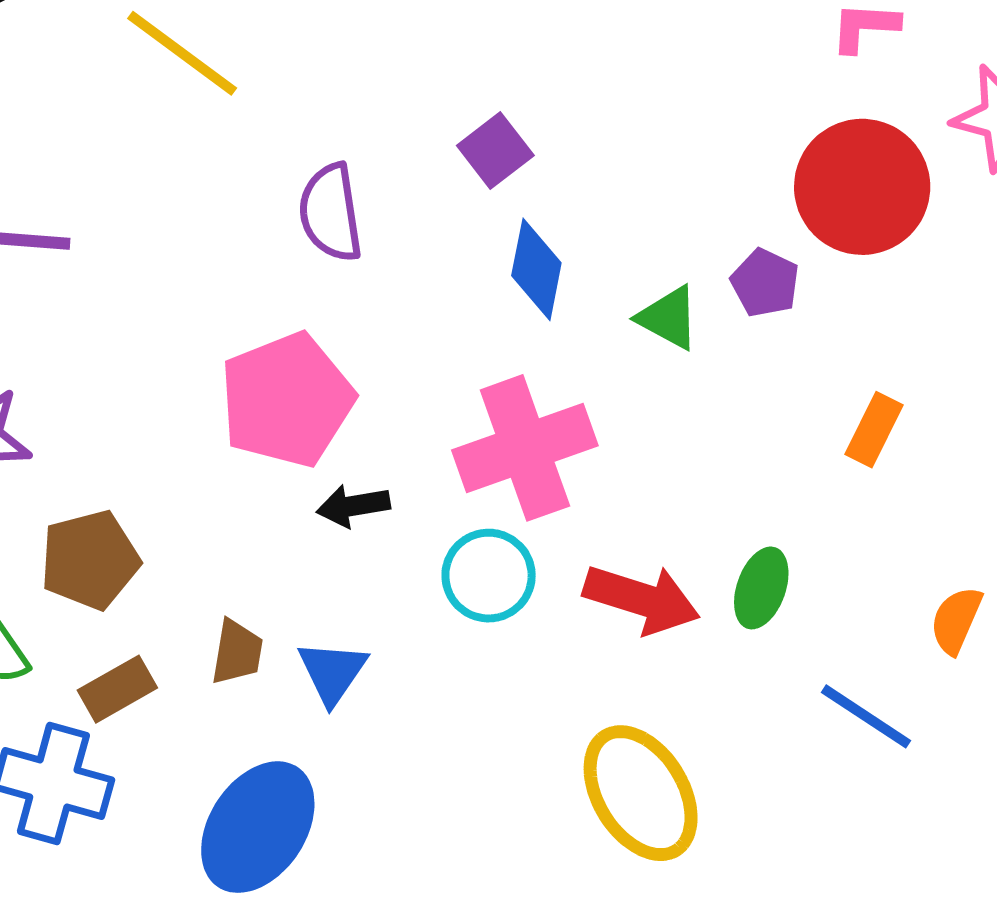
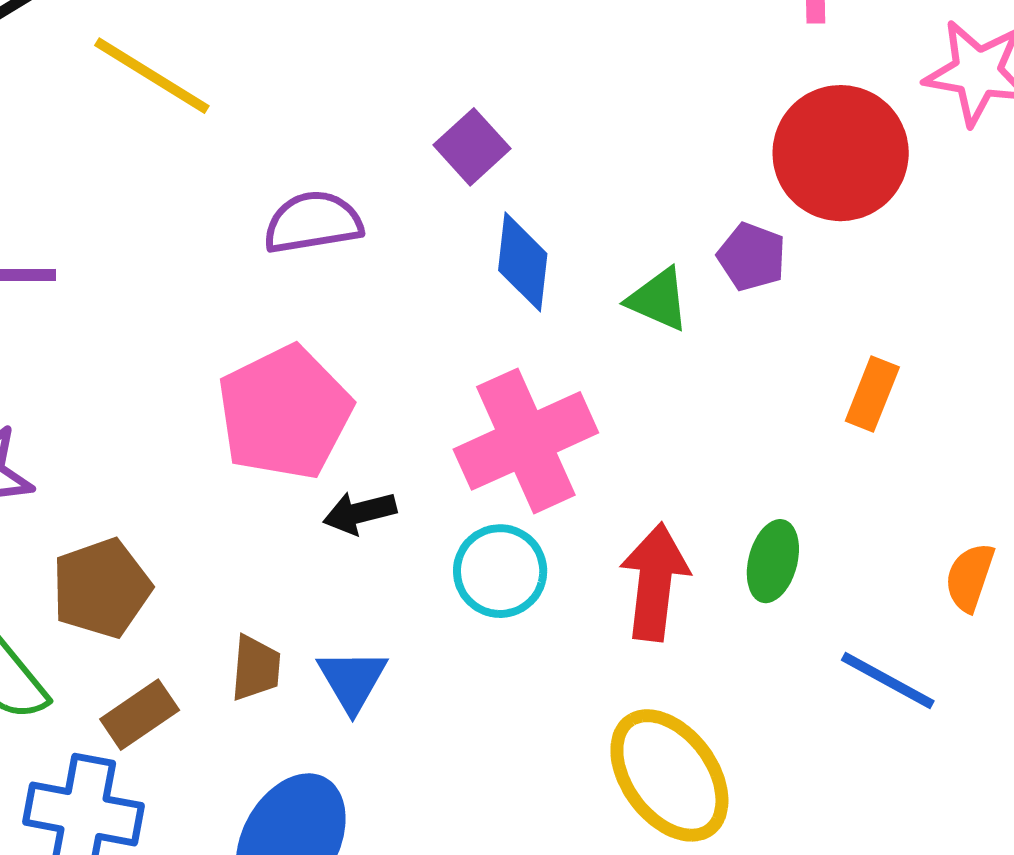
purple semicircle: (331, 213) -> (313, 222), turned 94
red arrow: (642, 599) -> (655, 582), turned -96

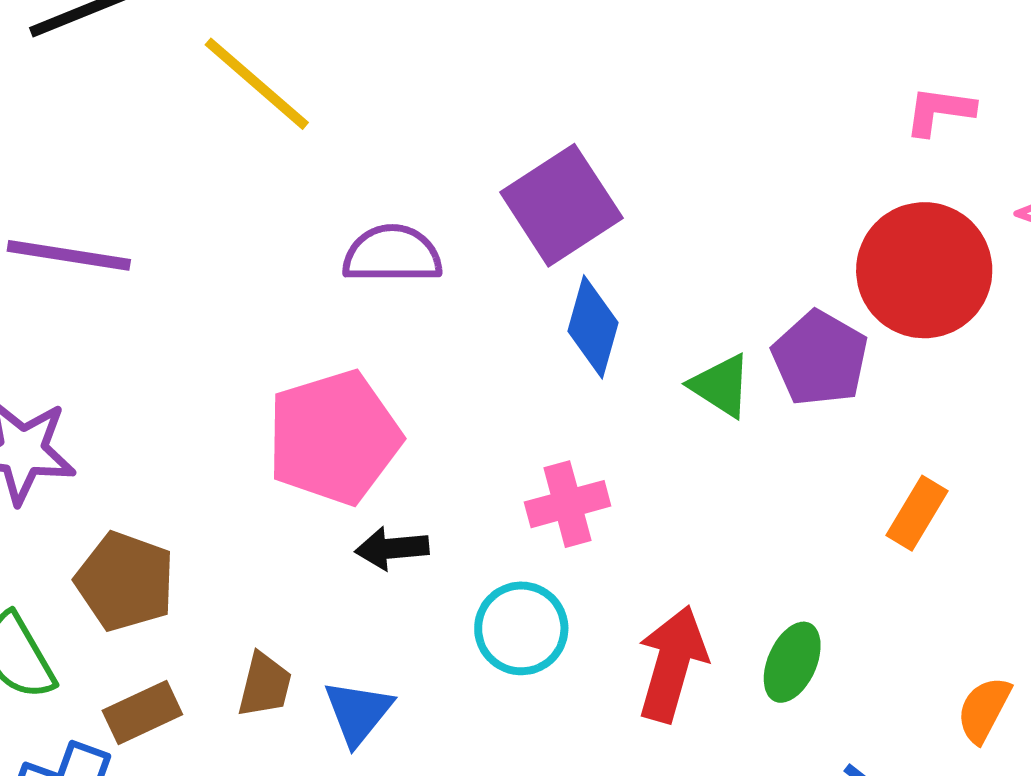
purple square: (472, 147) -> (561, 205), size x1.6
purple pentagon: (752, 257) -> (820, 358), size x1.4
pink cross: (526, 441) -> (568, 504), size x0.6
brown pentagon: (101, 588) -> (125, 581), turned 30

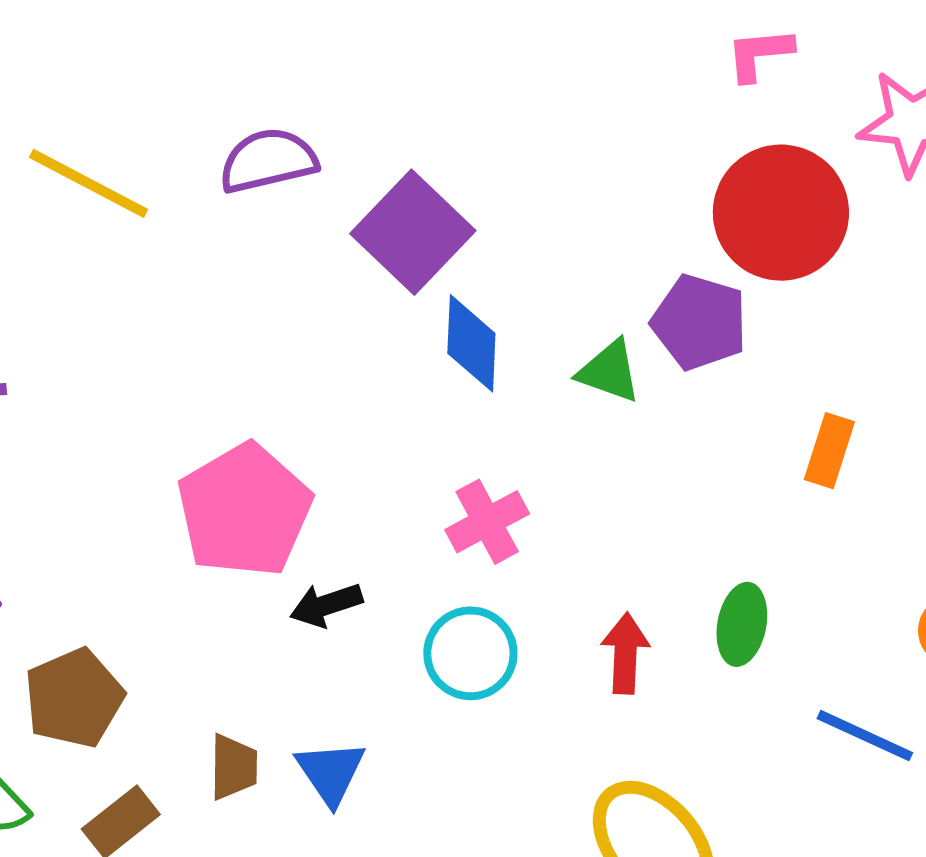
purple semicircle: (392, 254) -> (268, 161), moved
brown pentagon: (125, 581) -> (74, 698), turned -30
red arrow: (672, 664) -> (625, 653), size x0.7

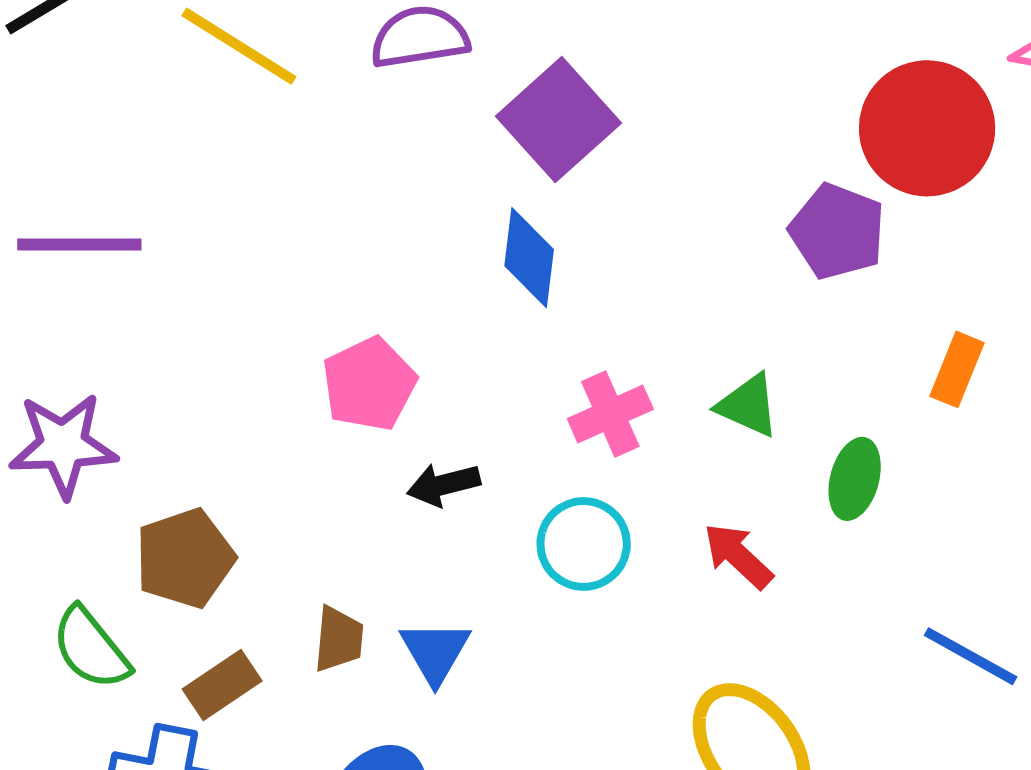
blue diamond: (471, 343) -> (529, 258), moved
green triangle: (609, 371) -> (748, 405), moved
pink pentagon: (244, 510) -> (369, 384), size x0.7
green ellipse: (742, 624) -> (855, 479), moved
red arrow: (625, 653) -> (738, 556), turned -54

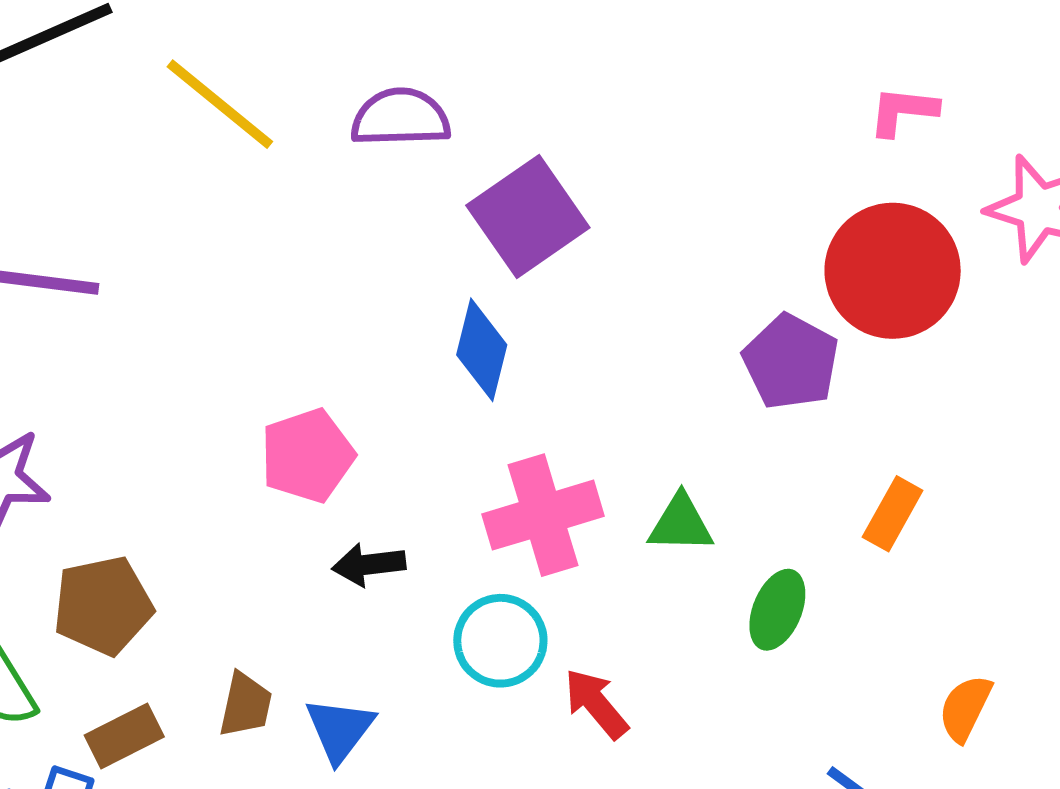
green triangle: (748, 405) -> (681, 524), turned -30
pink cross: (610, 414) -> (543, 515), size x1.4
red arrow: (738, 556) -> (596, 704), moved

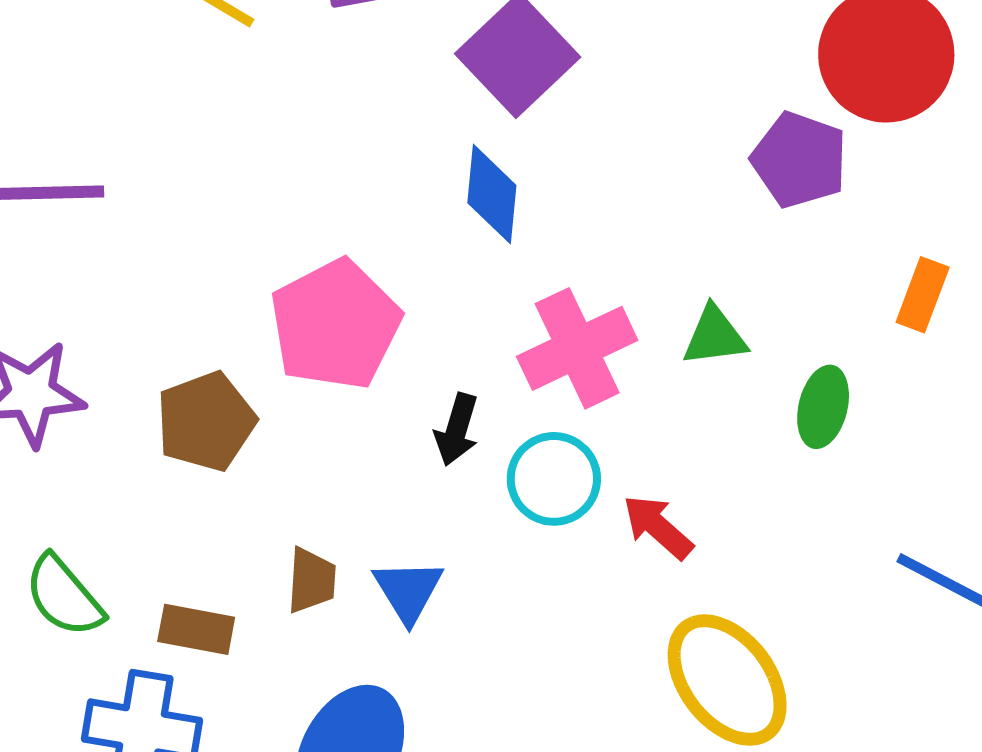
pink pentagon: (307, 455) -> (335, 325), size x1.4
black arrow: (369, 564) -> (457, 430), moved, turned -58
brown pentagon: (103, 606) -> (206, 421), moved
brown rectangle: (124, 736) -> (196, 629), turned 46

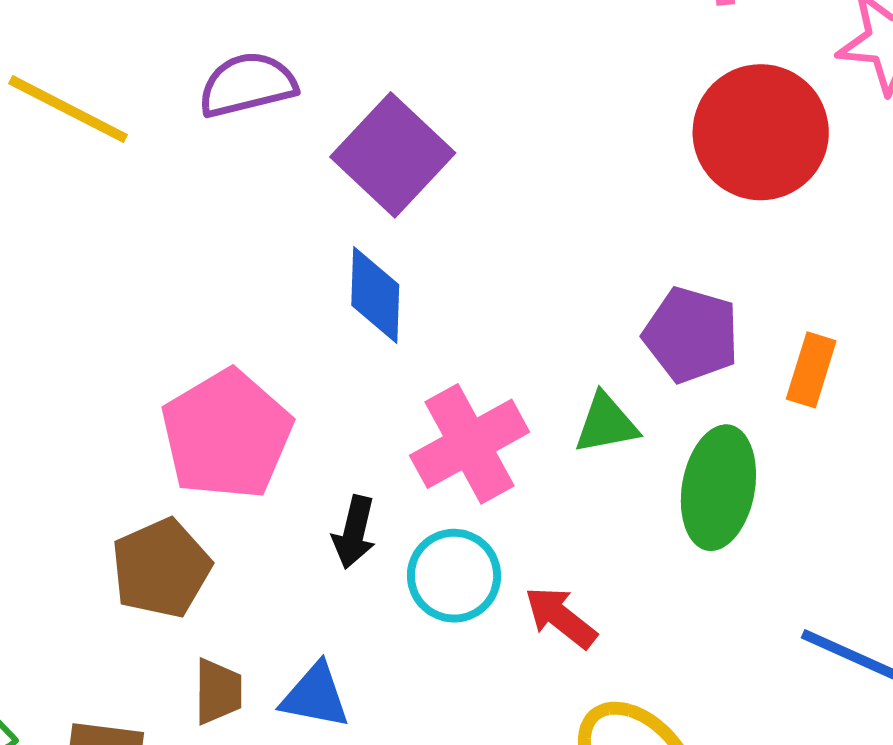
purple pentagon: (799, 160) -> (691, 335), moved
green ellipse: (823, 407) -> (718, 488), size x1.5
brown pentagon: (206, 421) -> (161, 568), moved
blue triangle: (408, 591) -> (315, 696), turned -44

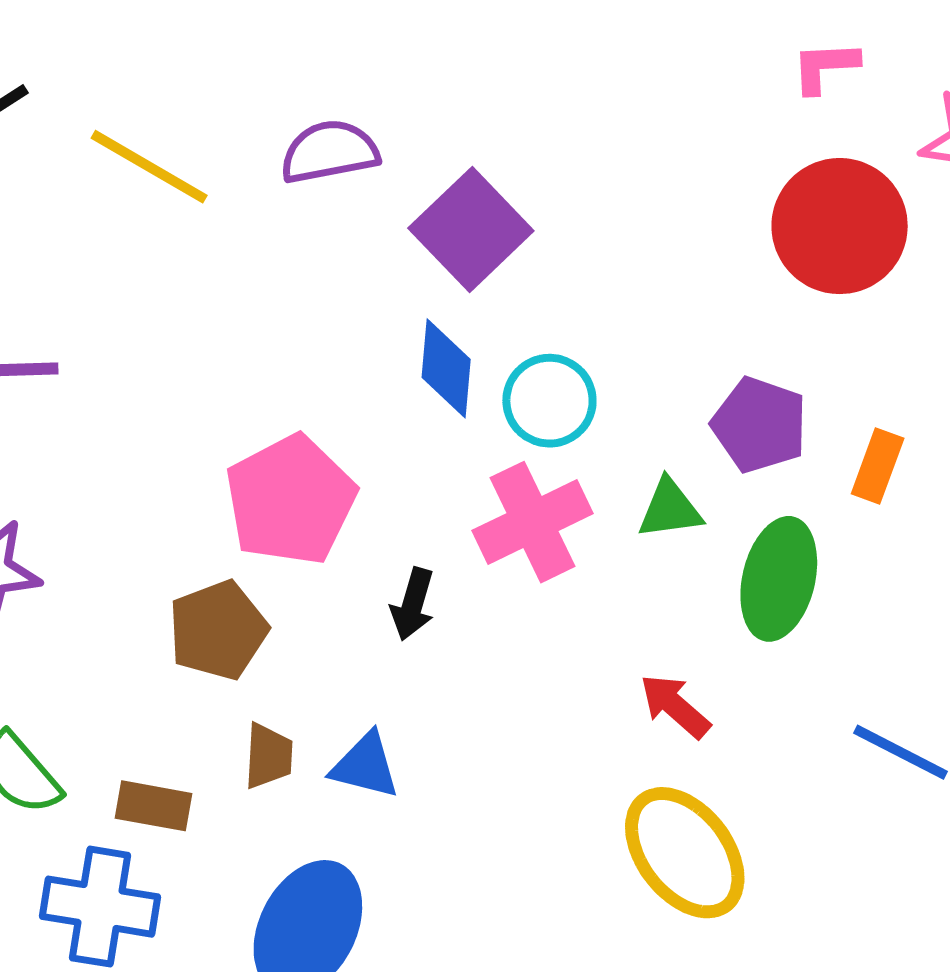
cyan circle: (454, 576) -> (549, 401), moved
red arrow: (561, 617) -> (675, 706), moved

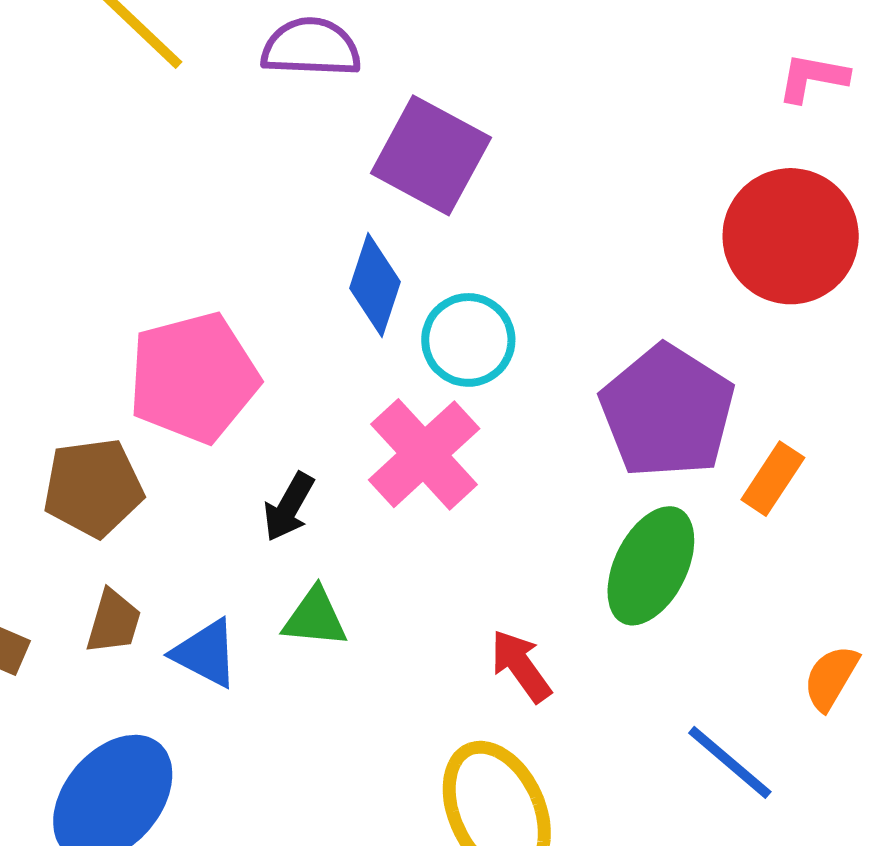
purple square: (471, 229) -> (431, 155), turned -31
purple pentagon: (760, 425) -> (667, 411), size x1.4
green triangle: (670, 509) -> (315, 618), moved
pink cross: (532, 522) -> (424, 454), turned -30

